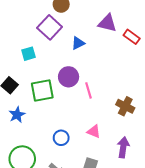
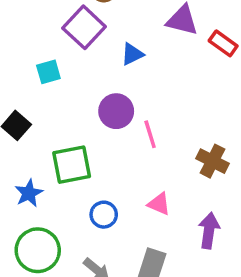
green square: (42, 90) -> (72, 165), moved
blue star: (17, 115) -> (29, 193), moved

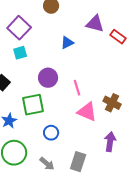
purple square: (84, 27) -> (19, 28), moved
purple circle: (116, 111) -> (48, 78), moved
pink triangle: (159, 204) -> (87, 112), moved, size x1.5

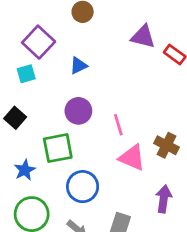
blue triangle: (67, 43) -> (78, 66), moved
cyan square: (20, 53) -> (26, 74), moved
blue circle: (51, 133) -> (83, 187), size x1.5

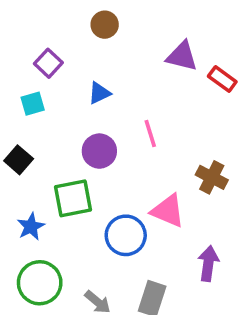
purple square: (39, 42) -> (48, 63), size x0.7
pink line: (118, 125) -> (150, 133), moved
brown cross: (166, 145) -> (212, 177), moved
blue circle: (83, 187) -> (126, 235), moved

